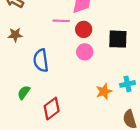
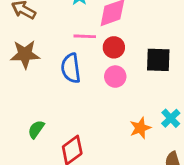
brown star: (15, 35) -> (25, 54), size x1.5
blue semicircle: (41, 60) -> (71, 68), moved
cyan cross: (127, 84) -> (171, 118), turned -32

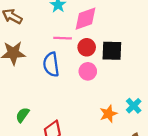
black square: (158, 60) -> (112, 51), moved

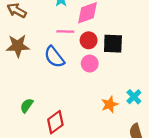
blue semicircle: (51, 64) -> (54, 57), turned -30

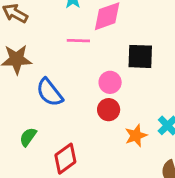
red circle: (89, 40) -> (109, 110), moved
blue semicircle: (54, 57) -> (50, 92), moved

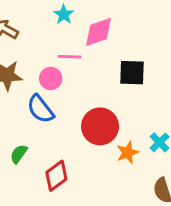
pink circle: (110, 82) -> (51, 78), moved
red circle: (109, 110) -> (100, 126), size x1.6

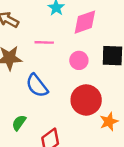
pink line: (70, 57) -> (44, 42), moved
pink circle: (51, 78) -> (79, 60), moved

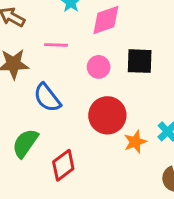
green semicircle: (19, 123) -> (25, 143), size x1.5

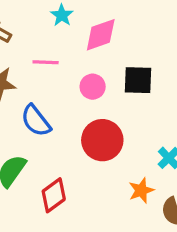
orange star: (135, 142) -> (141, 190), moved

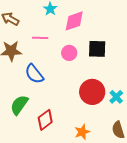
red circle: (102, 140) -> (92, 92), moved
orange star: (141, 190) -> (82, 132), moved

